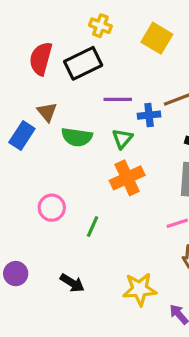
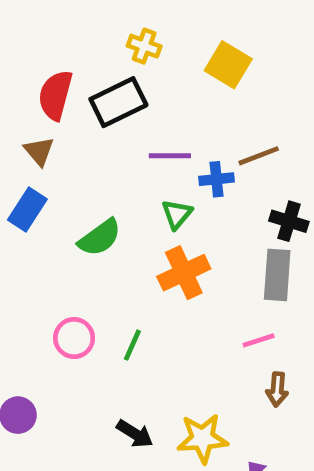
brown triangle: (47, 112) -> (39, 151), moved
green semicircle: (77, 137) -> (100, 238), moved, turned -44
pink circle: (52, 208) -> (74, 338), moved
black arrow: (72, 283) -> (135, 434), moved

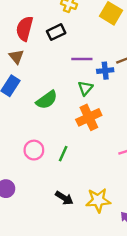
black rectangle: (118, 102) -> (56, 32), size x0.7

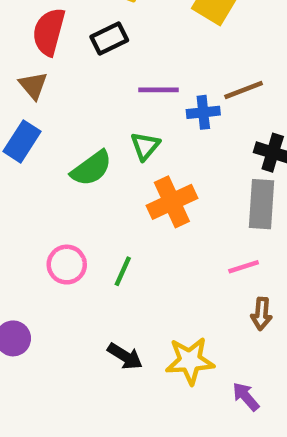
green triangle: (85, 88) -> (145, 146), moved

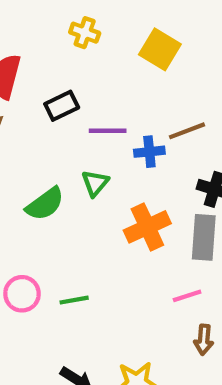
black rectangle: (109, 38) -> (62, 106), moved
orange cross: (172, 202) -> (147, 227), moved
green line: (123, 271) -> (74, 300), turned 56

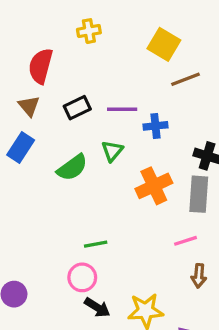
yellow cross: (85, 33) -> (89, 31), moved, turned -30
black rectangle: (62, 106) -> (77, 108), moved
brown line: (187, 131) -> (185, 79), moved
pink circle: (22, 294) -> (82, 277), moved

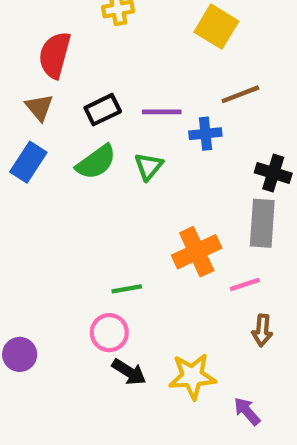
brown line: (185, 79) -> (240, 94), moved
green semicircle: (72, 168) -> (96, 162), moved
orange cross: (154, 186) -> (197, 252), moved

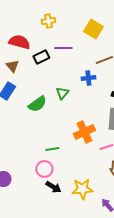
red semicircle: (55, 55) -> (19, 42), turned 90
black rectangle: (103, 110) -> (41, 57), moved
purple line: (162, 112) -> (63, 48), moved
green semicircle: (96, 162) -> (37, 104), moved

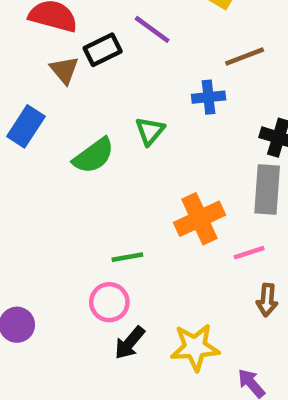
purple line: (63, 48) -> (152, 29), turned 36
brown triangle: (12, 66) -> (64, 70), moved
black arrow: (53, 187) -> (130, 343), turned 98

